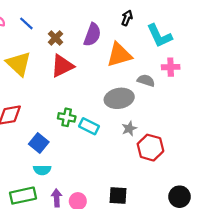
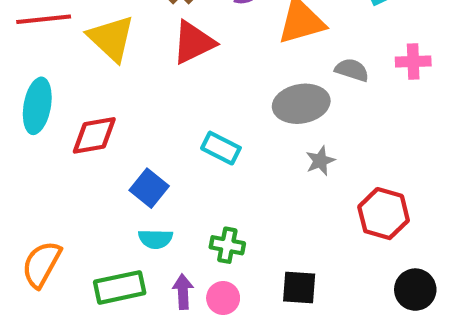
pink cross: (171, 67) -> (413, 61), moved
green cross: (67, 117) -> (227, 245), moved
cyan rectangle: (89, 126) -> (221, 148), moved
red hexagon: (150, 148) -> (384, 214), moved

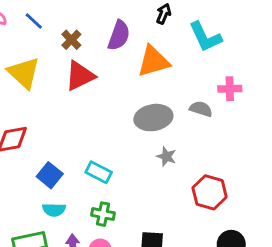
gray semicircle: (352, 70) -> (201, 109), moved
cyan rectangle: (221, 148) -> (99, 172), moved
gray star: (320, 161) -> (166, 156), turned -30

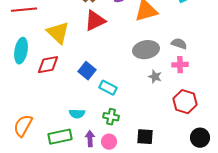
yellow triangle: (24, 73) -> (58, 33), moved
pink cross: (230, 89) -> (180, 65), moved
blue square: (50, 175) -> (87, 71), moved

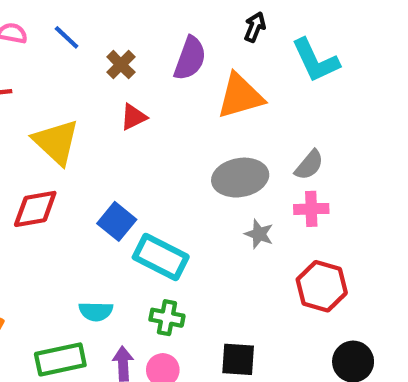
red triangle: (95, 21) -> (134, 117), size x0.6
gray semicircle: (179, 44) -> (309, 165), turned 112
cyan rectangle: (108, 88) -> (161, 257), size x1.4

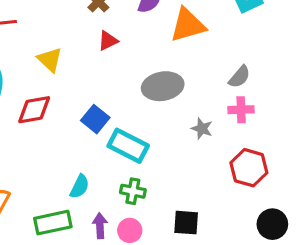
yellow triangle: (56, 142) -> (50, 60), size x0.7
gray ellipse: (240, 178) -> (163, 86), moved
cyan semicircle: (96, 311) -> (80, 187), turned -65

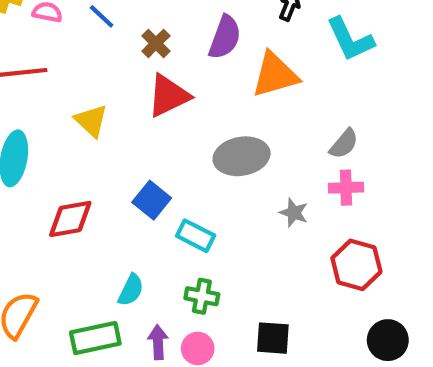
red triangle: (108, 41) -> (168, 96), size x1.6
red diamond: (34, 110) -> (70, 219), moved
cyan rectangle: (128, 146) -> (196, 236), size x0.7

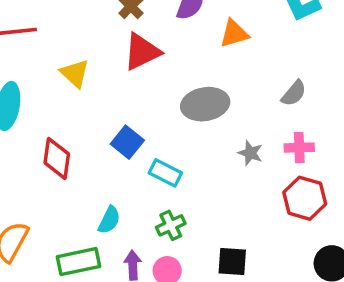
orange triangle: (275, 75) -> (234, 34), size x0.7
pink cross: (346, 188) -> (299, 148), moved
red diamond: (70, 219) -> (57, 158), turned -72
green cross: (202, 296) -> (171, 225), turned -36

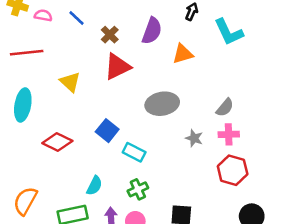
gray semicircle: (294, 93) -> (225, 108), moved
red diamond: (57, 158) -> (57, 142), turned -72

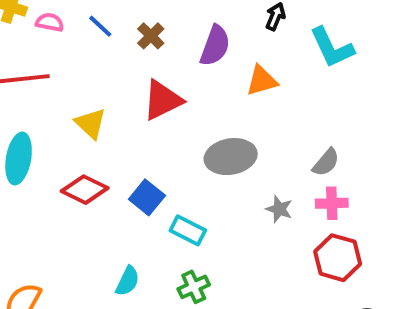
brown cross: (110, 35) -> (151, 36), moved
red diamond: (57, 142) -> (85, 190), moved

